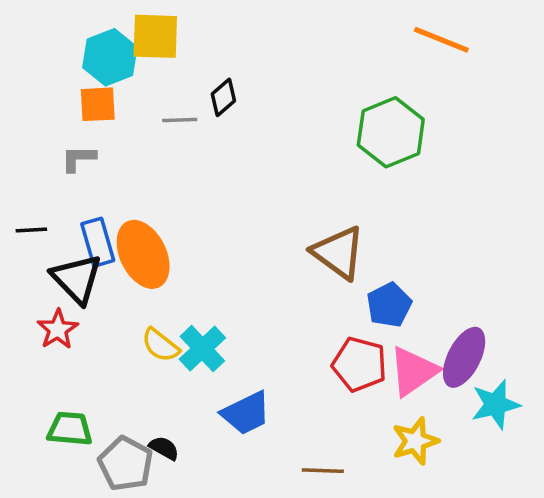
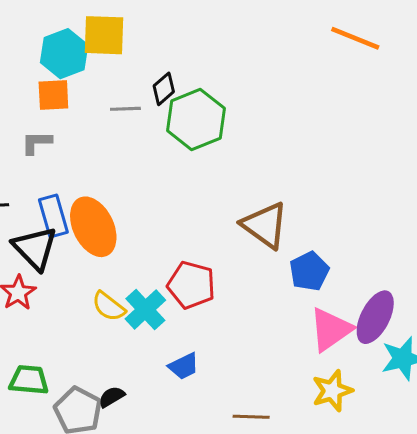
green hexagon: (391, 132) -> (196, 120), moved
red pentagon: (359, 364) -> (191, 285), moved
blue trapezoid: (246, 413) -> (184, 366), size x0.7
black semicircle: (164, 448) -> (112, 397), turned -60

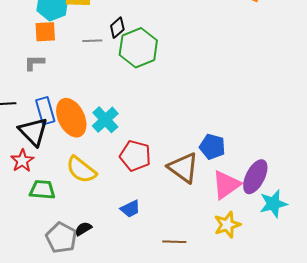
brown triangle: (265, 225) -> (183, 168), moved
blue pentagon: (309, 271) -> (212, 147), turned -30
yellow semicircle: (109, 306) -> (81, 170), size x1.4
cyan cross: (145, 309) -> (105, 120), moved
green trapezoid: (29, 380) -> (42, 190), moved

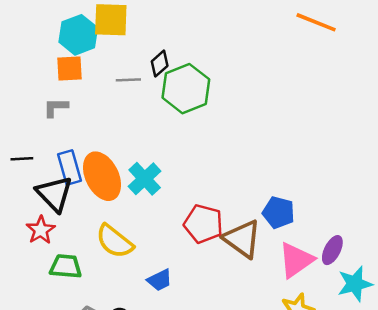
red pentagon: (135, 156) -> (203, 224), moved
purple ellipse: (255, 177) -> (332, 250), size x0.7
blue trapezoid: (130, 209) -> (160, 280), moved

